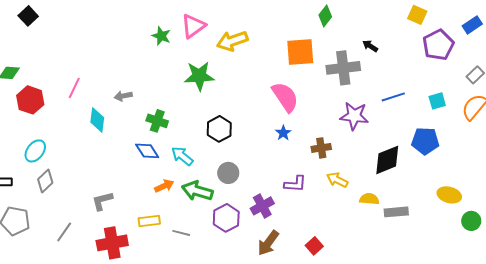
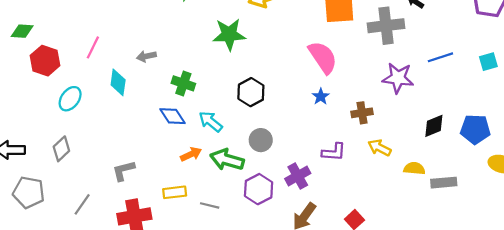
blue pentagon: (425, 141) -> (475, 129), moved
cyan ellipse: (35, 151) -> (70, 99), moved
black diamond: (387, 160) -> (434, 126), size x0.7

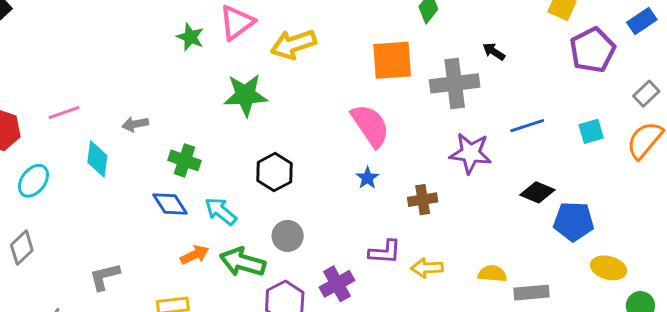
pink line: (93, 47) -> (64, 113), turned 45
black diamond: (434, 126) -> (537, 192), moved, turned 45
yellow arrow: (379, 148) -> (427, 268), moved, turned -30

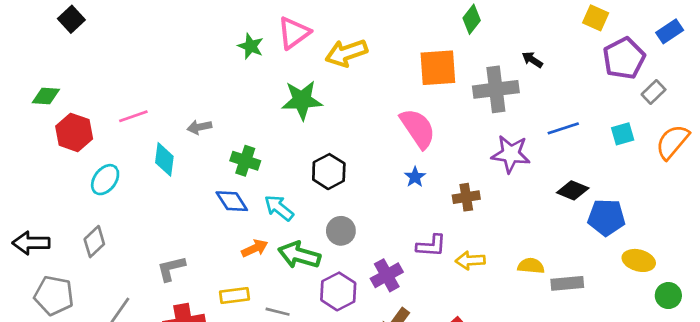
gray rectangle: (646, 94) -> (654, 92), moved

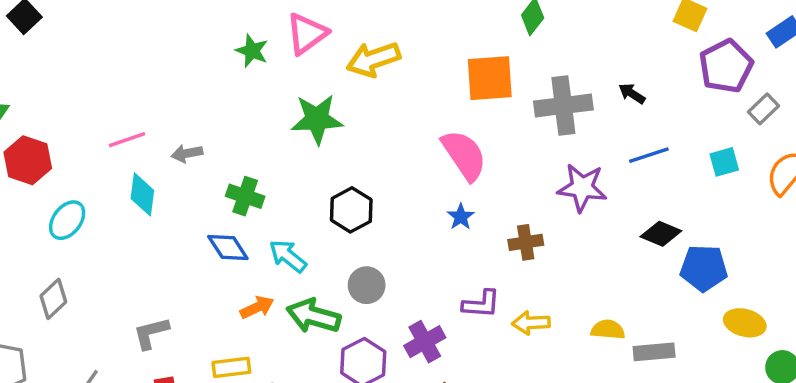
black arrow: (532, 60) -> (632, 94), moved
pink line: (133, 116) -> (127, 140), moved

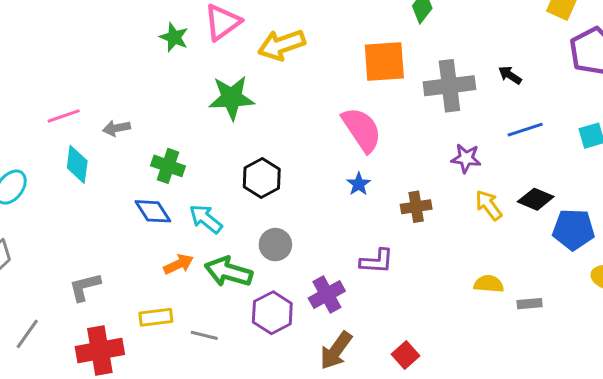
purple star: (582, 188) -> (466, 158), size x0.7
yellow arrow: (531, 323) -> (489, 205), moved, turned 56
gray rectangle: (654, 352) -> (530, 304), size x0.7

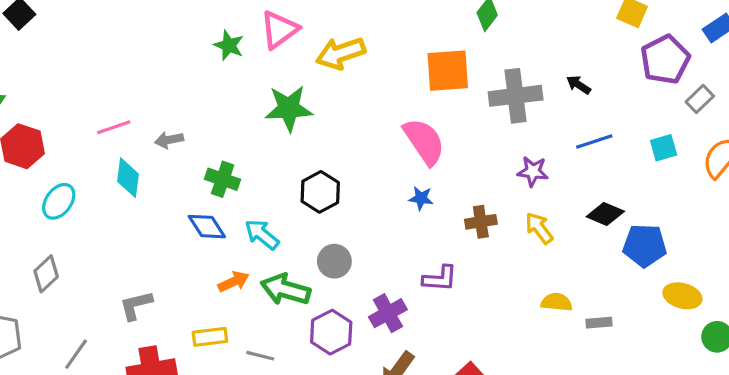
blue star: (359, 184) -> (421, 198), turned -30
yellow arrow: (489, 205) -> (539, 228), moved

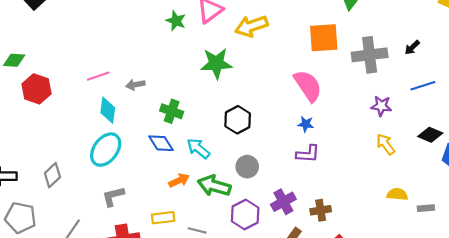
black arrow: (579, 85) -> (412, 47), turned -77
cyan ellipse: (59, 201) -> (106, 150), moved, size x1.4
brown cross: (481, 222) -> (321, 210), moved
purple L-shape: (440, 279) -> (308, 154), moved

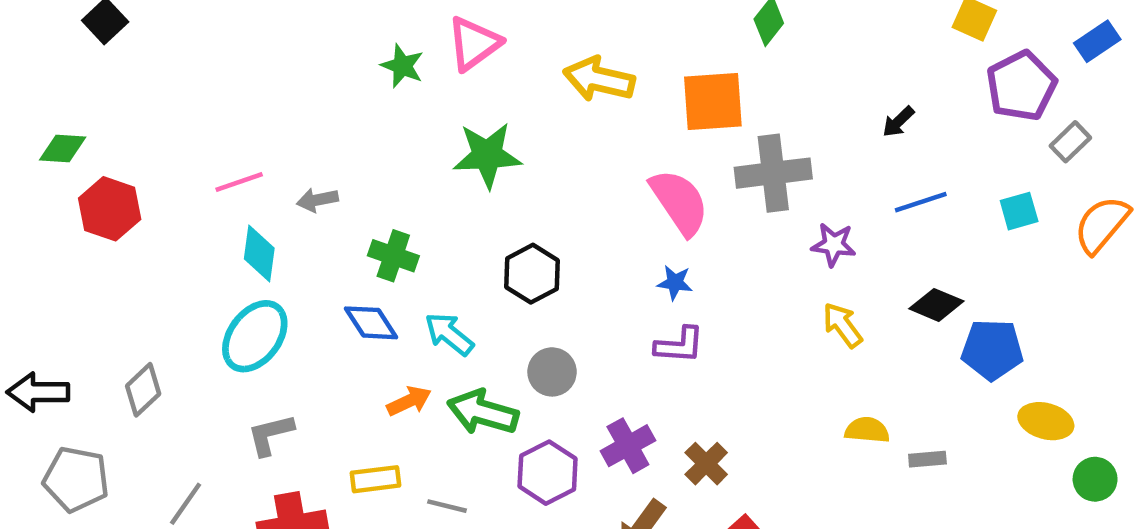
yellow arrow: (251, 26) -> (599, 79), moved, turned 32
gray cross: (370, 55) -> (773, 173), moved
brown cross: (321, 210) -> (706, 464), turned -36

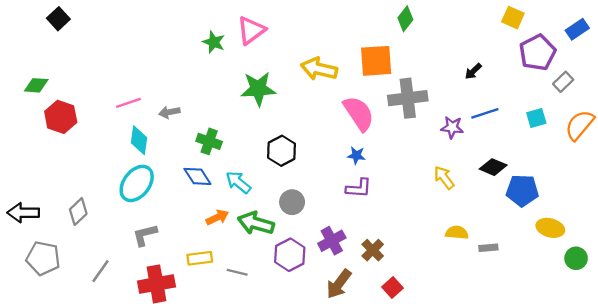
yellow arrow: (599, 79) -> (319, 69), moved
purple star: (834, 245) -> (452, 127), moved

